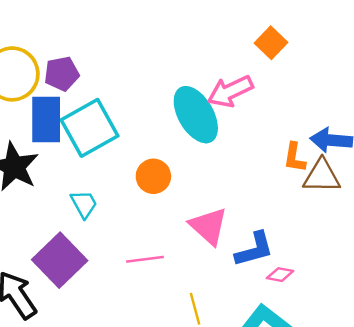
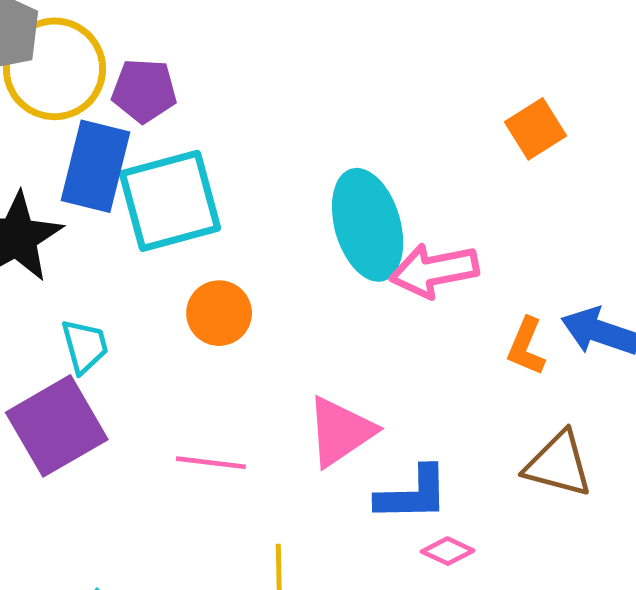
pink arrow: (230, 91) -> (434, 270), moved
orange circle: (153, 176) -> (219, 313), moved
brown triangle: (322, 176) -> (558, 464), moved
cyan trapezoid: (84, 204) -> (85, 346), moved
pink triangle: (209, 226) -> (340, 432), turned 30

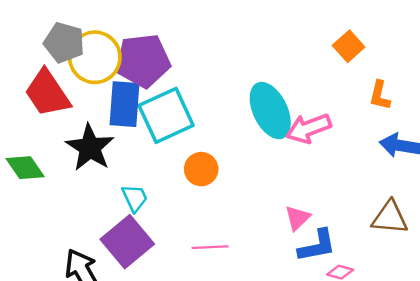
purple pentagon: (144, 91) -> (143, 61), size x1.6
orange L-shape: (526, 346) -> (380, 95), moved
pink triangle: (340, 432) -> (297, 218), moved, size x0.7

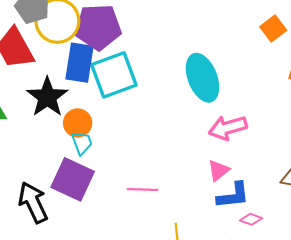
pink arrow: (309, 128) -> (228, 128), moved
orange circle: (201, 169) -> (78, 123), moved
purple square: (127, 242) -> (73, 179), turned -30

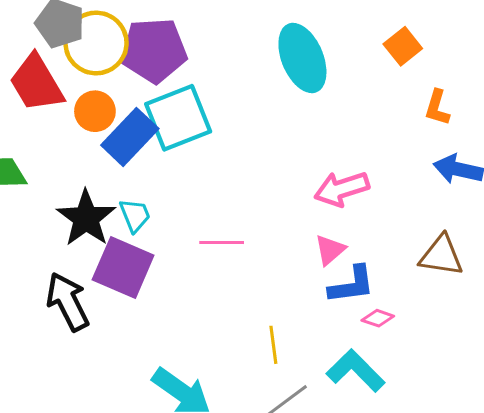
blue rectangle: (79, 63) -> (130, 137), moved, turned 36
cyan ellipse: (203, 78) -> (302, 58), moved
black star: (47, 97) -> (86, 218), moved
orange circle: (78, 123) -> (95, 111), moved
pink line: (142, 189) -> (222, 243), moved

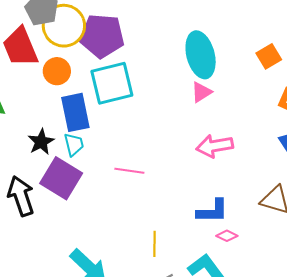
blue rectangle: (130, 137) -> (75, 112), moved, turned -63
black star: (86, 218) -> (41, 142), size x0.7
pink triangle: (330, 250) -> (201, 92), moved

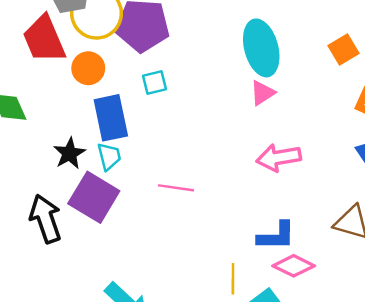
cyan square: (112, 83) -> (155, 83), size x0.5
pink diamond: (227, 236) -> (294, 266), size x1.6
yellow line: (154, 244) -> (233, 279), moved

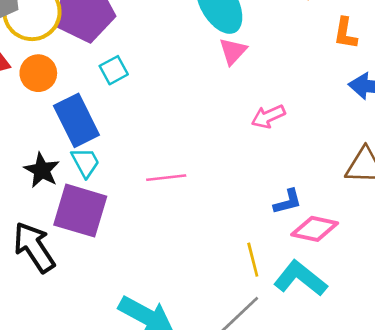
pink arrow: (279, 158) -> (268, 116), size x0.7
blue L-shape: (276, 236) -> (288, 202), size x0.7

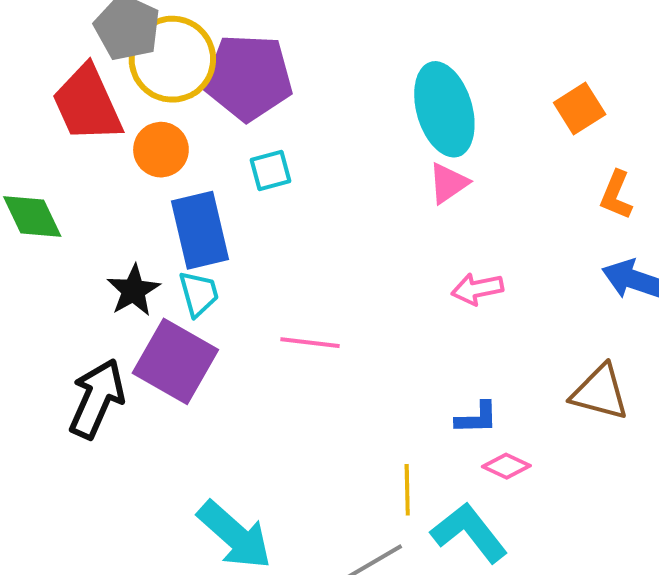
pink diamond: (315, 229) -> (506, 466), size x0.7
black arrow: (34, 247) -> (97, 399), turned 44

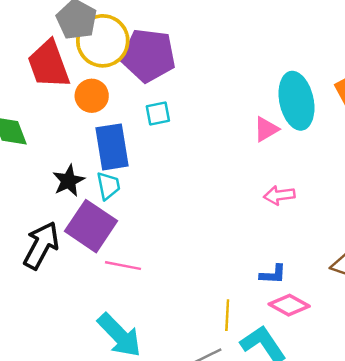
cyan ellipse: (444, 109) -> (296, 101), moved
pink line: (310, 343) -> (123, 266), moved
pink diamond: (506, 466) -> (289, 305), size x1.4

